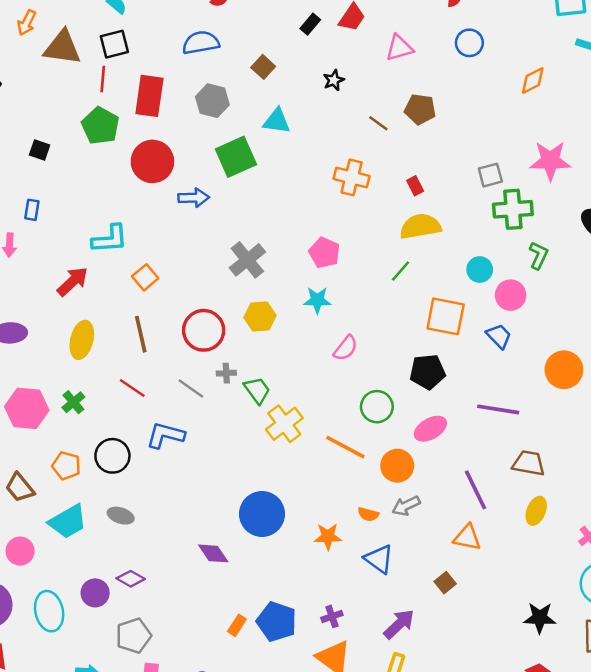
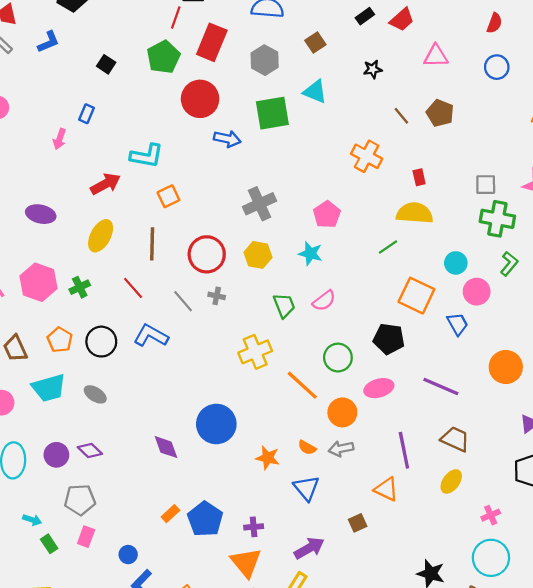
green trapezoid: (257, 390) -> (284, 305), moved

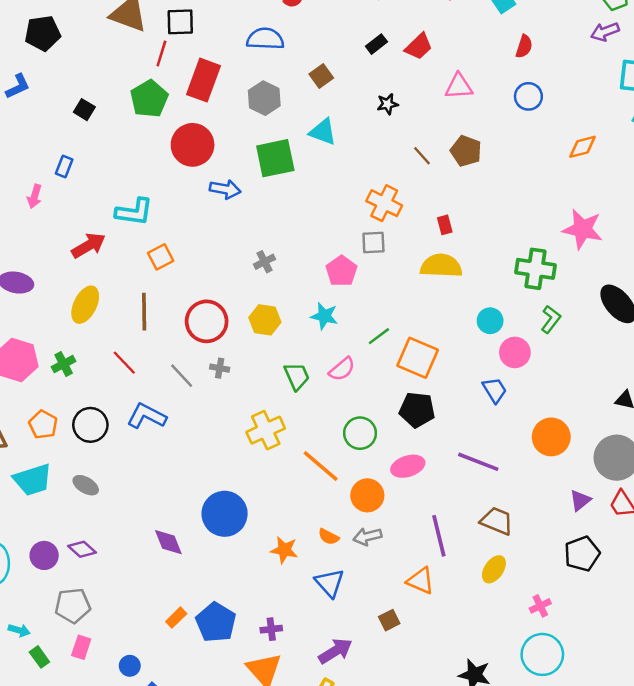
gray square: (486, 185) -> (373, 243), moved
gray cross: (260, 204) -> (265, 262), size x0.6
green line: (388, 247) -> (379, 336), moved
orange square: (416, 296) -> (418, 358), moved

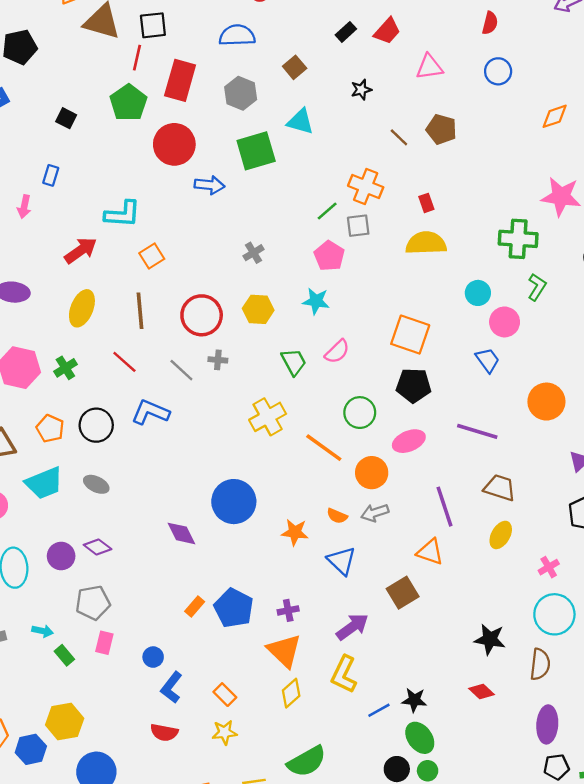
green line: (379, 336) -> (327, 211), moved
brown square: (389, 620) -> (403, 593), size x1.5

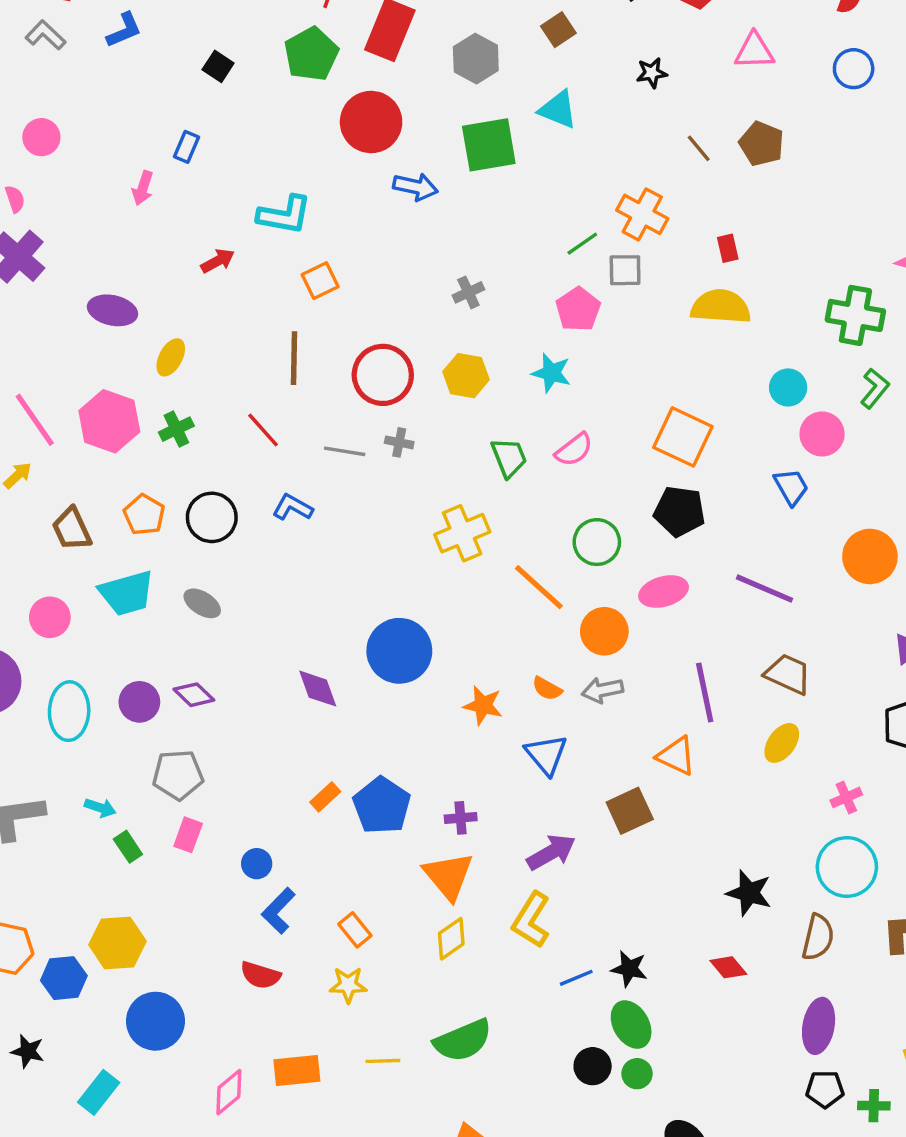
red arrow: (81, 250) -> (218, 261), size x0.7
yellow ellipse: (82, 308) -> (171, 357), moved, size x0.7
gray line: (181, 370) -> (345, 451), turned -40
blue L-shape: (150, 412) -> (293, 507), size x0.7

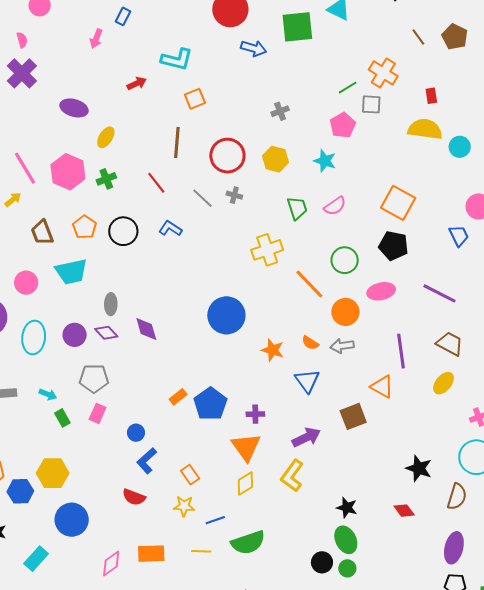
cyan circle: (788, 387) -> (460, 147), moved
gray line: (345, 451) -> (202, 198), turned 30
gray ellipse: (202, 603) -> (111, 304), moved, turned 55
purple diamond: (318, 689) -> (146, 329), moved
blue line: (576, 978) -> (215, 520), moved

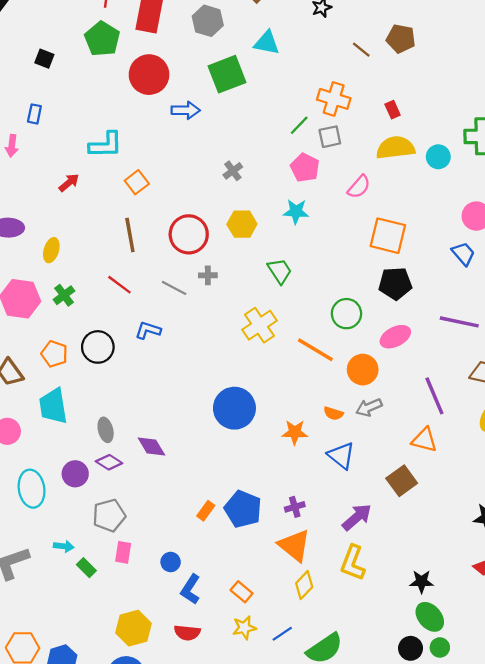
pink semicircle: (335, 206) -> (359, 187), moved
cyan trapezoid: (71, 272) -> (53, 406), turned 108
yellow hexagon: (53, 473) -> (134, 628), moved

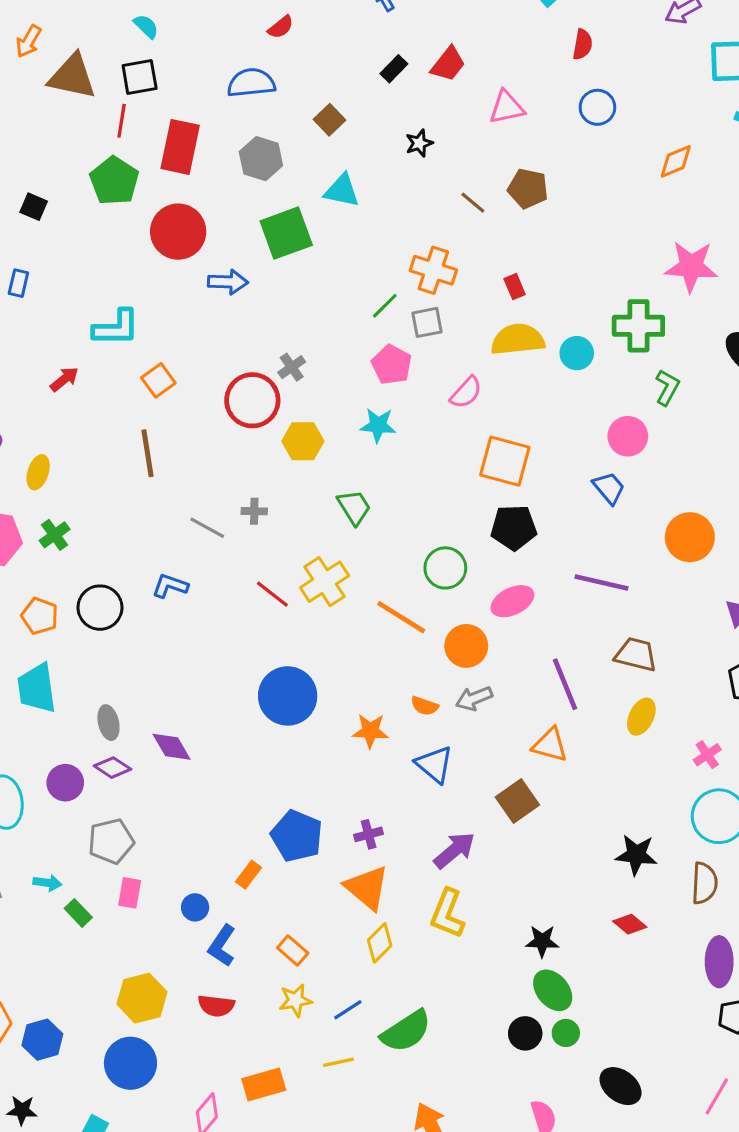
red circle: (189, 234) -> (252, 400), moved
red line: (119, 285) -> (272, 594), moved
orange rectangle: (206, 511) -> (248, 875), moved

